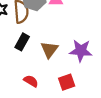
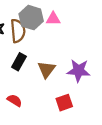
red semicircle: (31, 81) -> (15, 100), moved

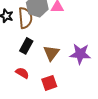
red semicircle: (15, 100) -> (22, 73), moved
red square: (64, 103) -> (49, 83), moved

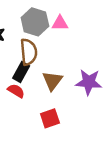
brown semicircle: (25, 18) -> (29, 52), moved
red semicircle: (22, 73) -> (16, 91), moved

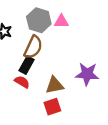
brown semicircle: (29, 52) -> (33, 47), turned 30
brown triangle: (52, 81) -> (55, 85), moved, turned 42

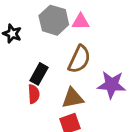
brown semicircle: (33, 47) -> (79, 59), moved
red semicircle: (22, 82) -> (34, 94), turned 56

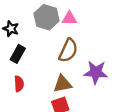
black rectangle: (39, 74) -> (18, 54), moved
red semicircle: (34, 94) -> (19, 84), moved

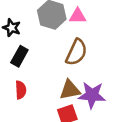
purple star: (96, 72) -> (92, 95), moved

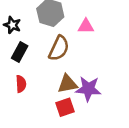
pink triangle: (78, 16) -> (86, 26), moved
brown semicircle: (76, 52) -> (59, 48), moved

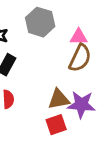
brown semicircle: (59, 48) -> (80, 58), moved

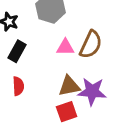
pink triangle: (79, 37) -> (65, 47), moved

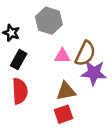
red semicircle: (18, 86) -> (20, 91), size x1.5
purple star: (92, 91) -> (94, 73), moved

